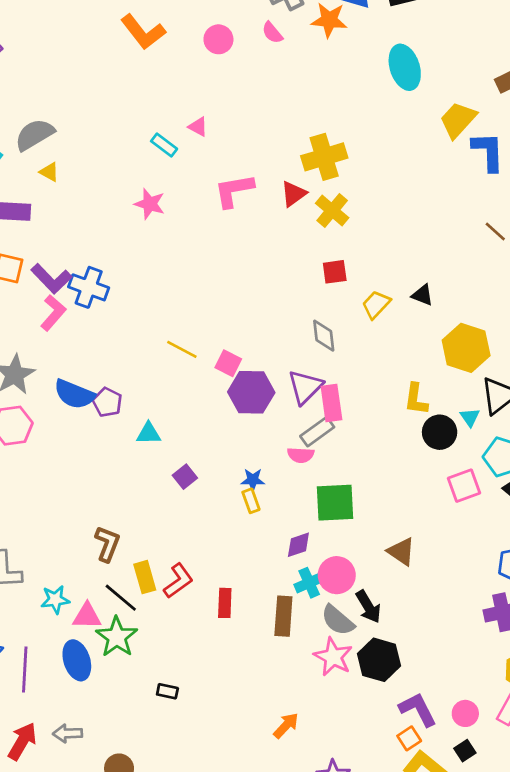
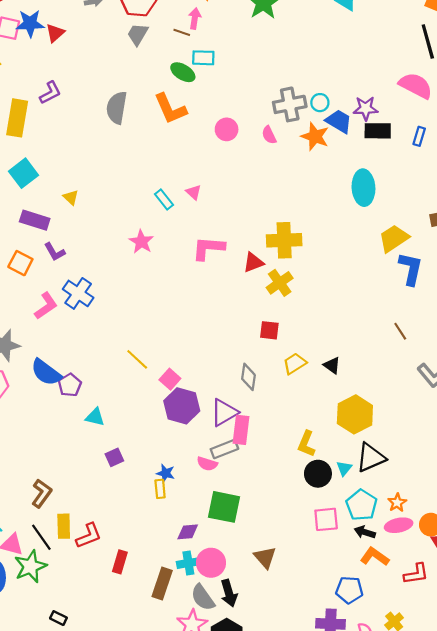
gray semicircle: (35, 135) -> (117, 108), moved, turned -64
purple L-shape: (51, 279) -> (55, 252), moved, size x0.7

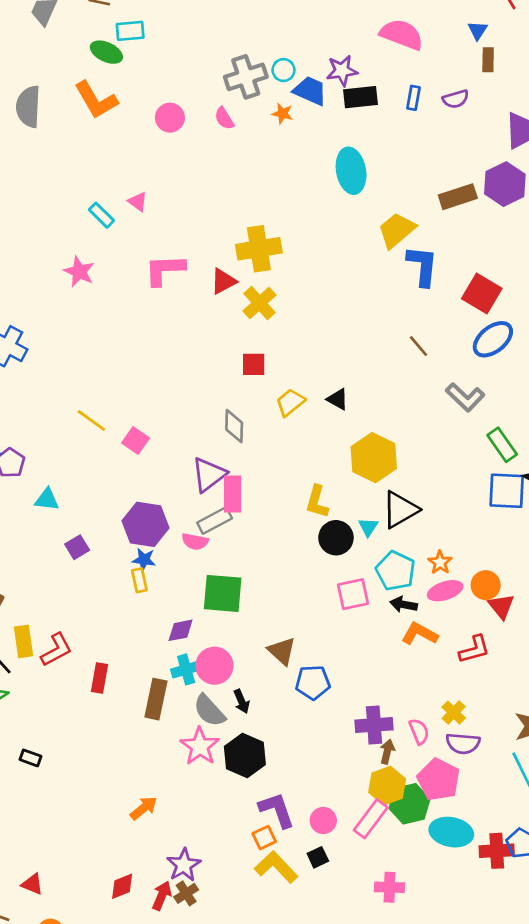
orange star: (315, 137) -> (282, 114), size x0.6
purple hexagon: (182, 406) -> (145, 524), moved
blue pentagon: (349, 590) -> (313, 682), moved
black arrow: (229, 593) -> (242, 701), size x0.7

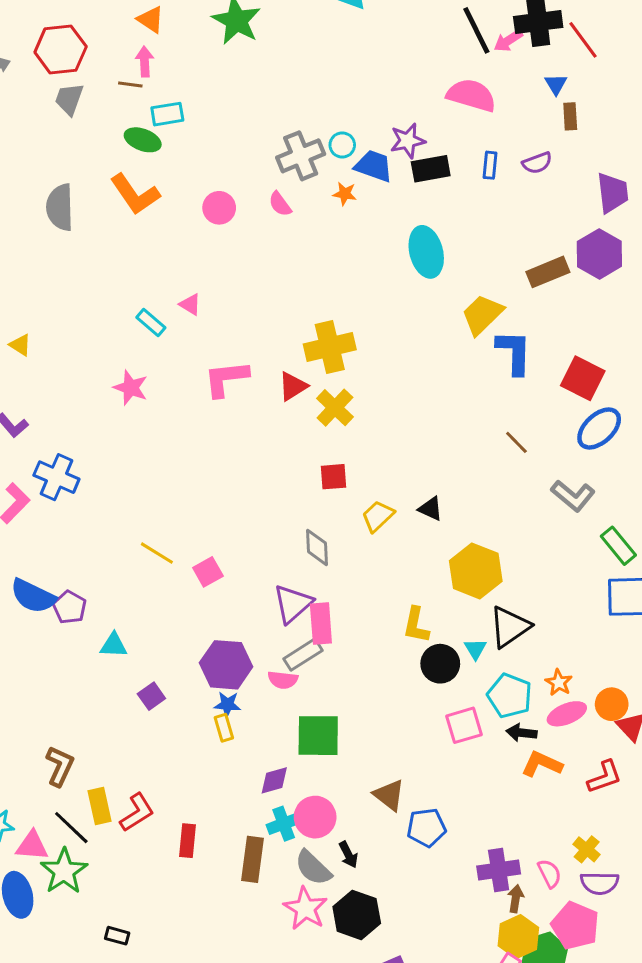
pink square: (136, 441) -> (208, 572), turned 30

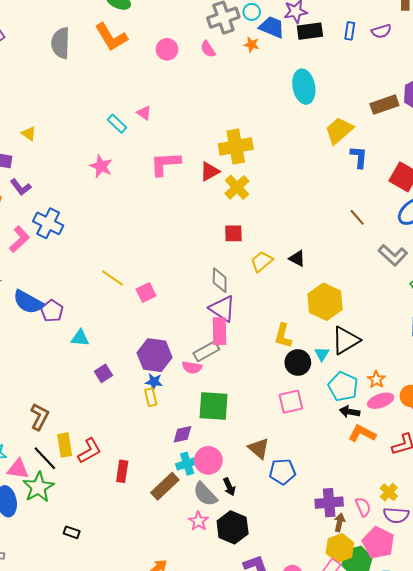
blue L-shape: (514, 352) -> (359, 157), size x0.7
purple triangle: (293, 604) -> (222, 309), moved, turned -48
pink square: (464, 725) -> (291, 402), moved
brown rectangle: (252, 859) -> (165, 486), turned 36
pink star: (305, 908) -> (199, 521), size x0.7

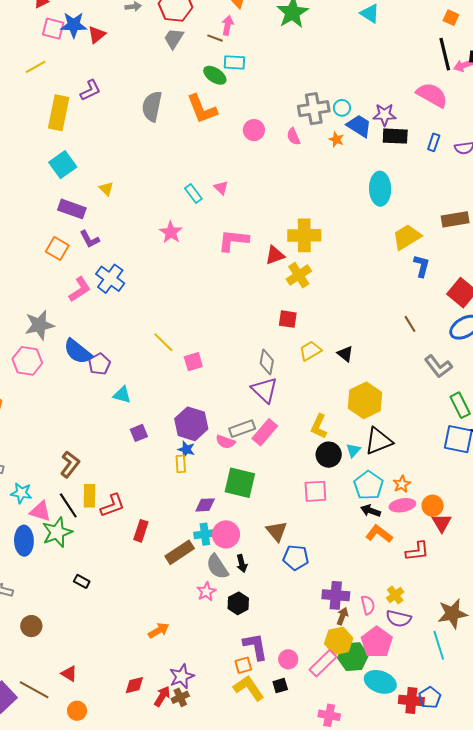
pink rectangle: (220, 331) -> (265, 432), moved, turned 32
black hexagon: (233, 527) -> (238, 603), size x0.7

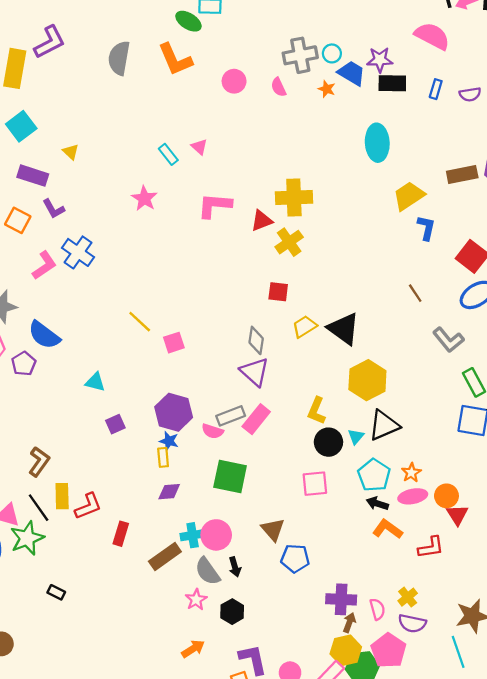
purple L-shape: (90, 90) -> (50, 42), size x1.4
black triangle: (345, 354) -> (344, 329), size x1.8
purple pentagon: (99, 364) -> (24, 364), moved
purple diamond: (205, 505) -> (169, 492), moved
orange arrow: (159, 630) -> (193, 649), moved

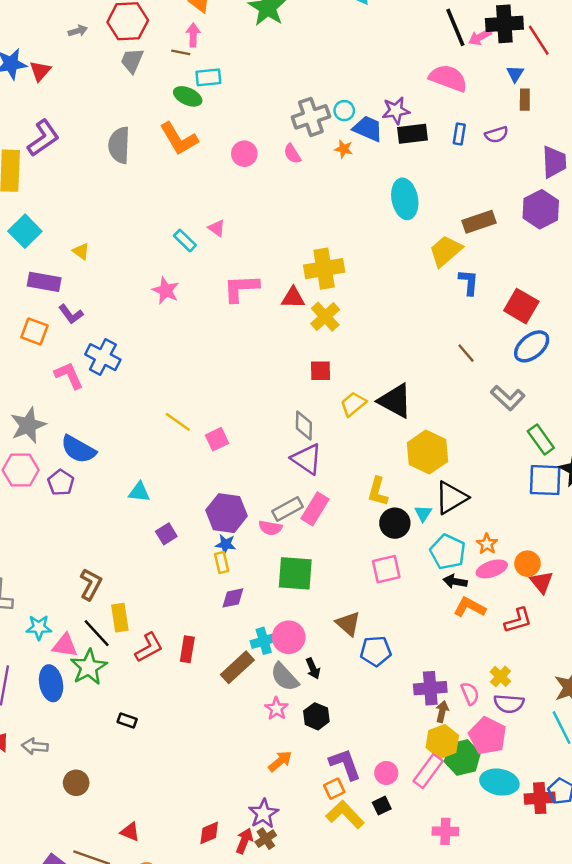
brown rectangle: (462, 175) -> (479, 222), moved
red triangle: (262, 221) -> (293, 298), turned 30
pink L-shape: (44, 265) -> (69, 375), turned -72
red L-shape: (88, 506) -> (149, 647), moved

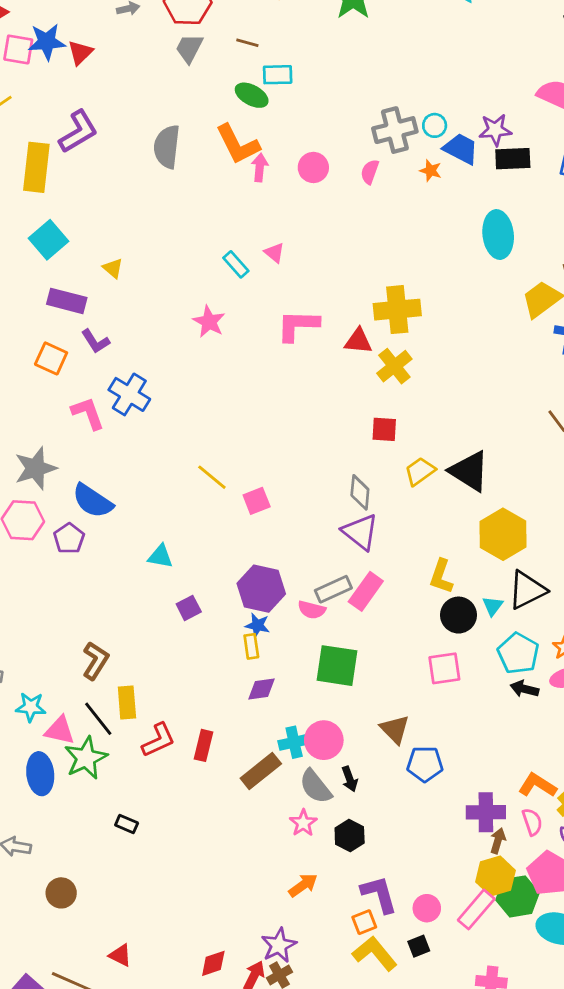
pink arrow: (193, 35) -> (260, 167), moved
pink semicircle: (292, 154) -> (370, 172), turned 48
orange L-shape: (470, 607) -> (537, 785), moved

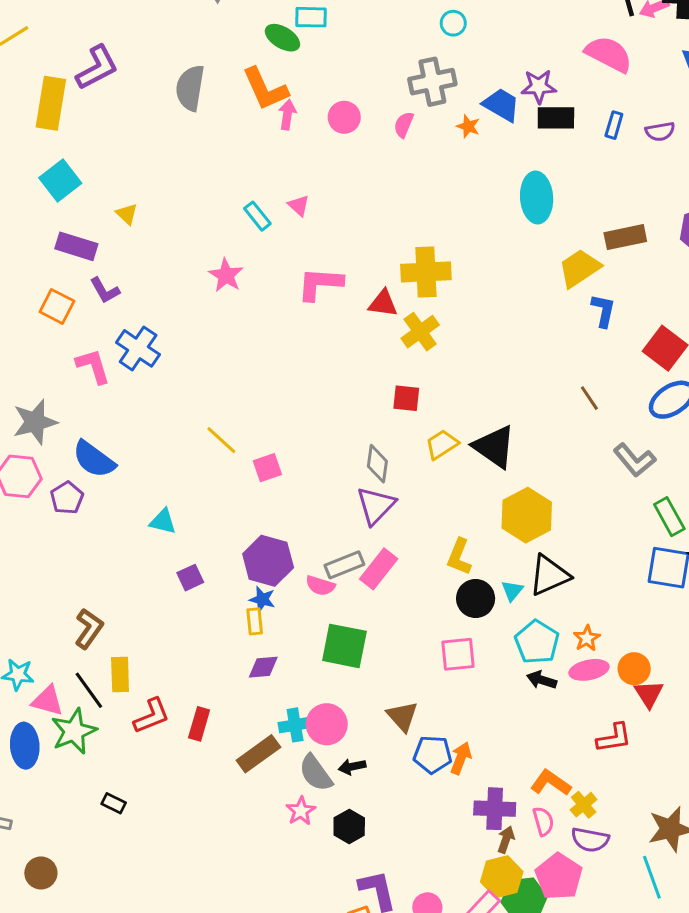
cyan circle: (435, 125) -> (453, 23), moved
purple triangle: (360, 532) -> (376, 506), turned 33
black arrow: (350, 779) -> (352, 767), turned 95
orange arrow: (303, 885) -> (461, 758), moved, turned -36

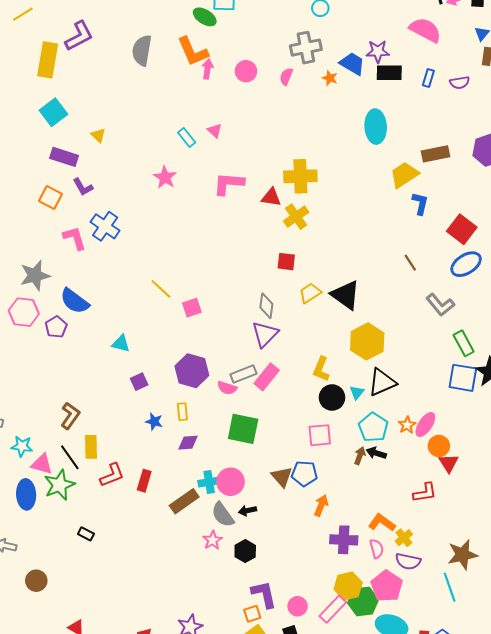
blue star: (262, 599) -> (154, 422), moved
pink ellipse: (589, 670) -> (425, 425), moved, turned -45
blue pentagon: (433, 755) -> (304, 474), moved
brown arrow: (506, 840) -> (360, 456), moved

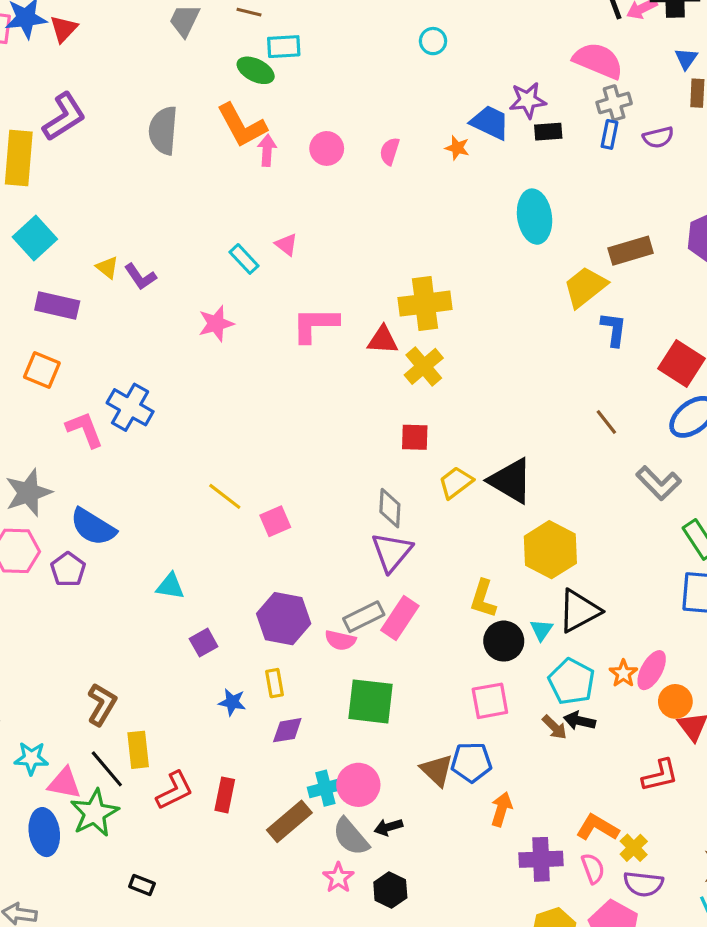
gray cross: (306, 48) -> (614, 103), moved, size x0.7
black rectangle: (389, 73) -> (548, 132), size x0.7
pink star: (165, 177) -> (216, 324), turned 30
purple L-shape: (83, 187) -> (140, 277), moved
brown arrow: (360, 456) -> (554, 727), turned 120

